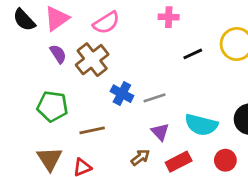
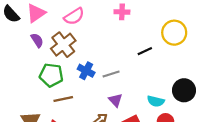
black line: (193, 54) -> (145, 51), moved
green pentagon: (52, 106) -> (51, 75), moved
cyan semicircle: (201, 125) -> (156, 101), moved, size x0.7

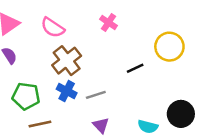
pink cross: (122, 12) -> (108, 22), turned 32
pink semicircle: (74, 16) -> (53, 28), turned 66
brown cross: (63, 45) -> (67, 61), moved

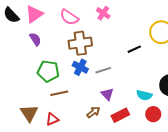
pink cross: (108, 22) -> (103, 13), moved
brown cross: (67, 61) -> (80, 43), turned 30

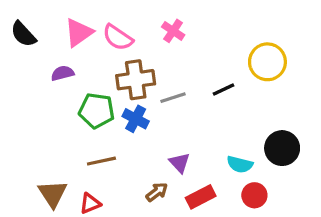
pink triangle: (34, 14) -> (79, 33), moved
purple semicircle: (35, 39) -> (62, 73), turned -72
gray line: (103, 70) -> (173, 98), moved
green pentagon: (48, 71) -> (97, 111), moved

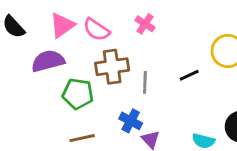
purple semicircle: (62, 73) -> (48, 61), size x1.6
gray line: (173, 98) -> (145, 82), turned -70
blue cross: (136, 119) -> (131, 121), moved

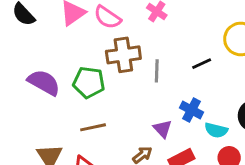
purple semicircle: (48, 61) -> (44, 82), moved, turned 44
blue cross: (131, 121) -> (192, 110), moved

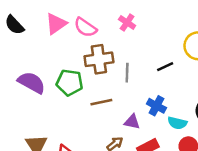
brown line: (93, 127) -> (101, 102), moved
purple triangle: (163, 129) -> (132, 122), turned -35

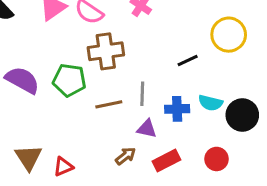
gray line: (127, 73) -> (142, 94), moved
blue cross: (156, 106) -> (177, 109), turned -30
cyan semicircle: (177, 123) -> (210, 103), moved

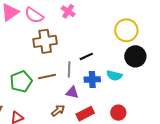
black line: (188, 60) -> (86, 56), moved
green pentagon: (69, 80) -> (21, 81), moved, turned -30
black circle: (242, 115) -> (135, 56), moved

